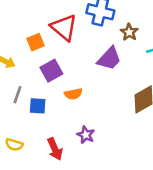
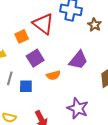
purple trapezoid: (109, 59) -> (78, 60), moved
purple star: (86, 135) -> (78, 108), moved, size x1.5

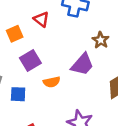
red triangle: (43, 24) -> (41, 19), size x0.6
brown star: (94, 25) -> (101, 40), moved

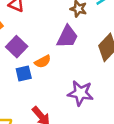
blue square: (18, 94) -> (24, 74), moved

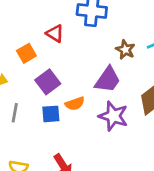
purple star: (80, 93) -> (113, 116), moved

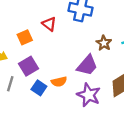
purple square: (48, 82) -> (29, 66), moved
blue square: (51, 114) -> (39, 88), turned 32

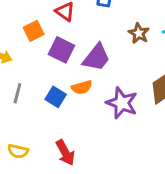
purple trapezoid: (87, 65) -> (96, 58), moved
purple square: (29, 66) -> (61, 50), moved, turned -30

